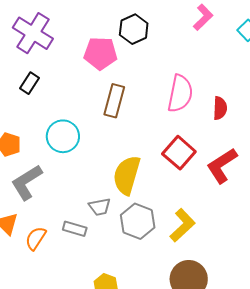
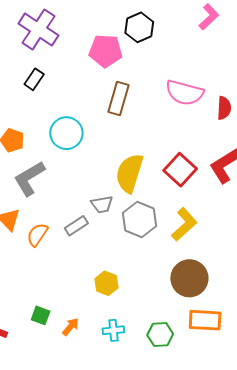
pink semicircle: (180, 94) -> (184, 93), turned 93
red square: (179, 153) -> (180, 170), moved
gray rectangle: (75, 229) -> (76, 226), turned -50

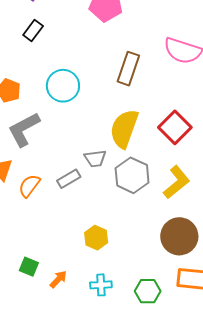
brown rectangle: (118, 99) -> (128, 69), moved

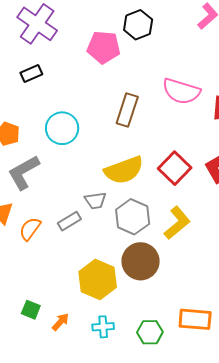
black rectangle: (33, 31) -> (31, 73), turned 30
yellow semicircle: (124, 129) -> (124, 170), turned -129
brown circle: (179, 236) -> (141, 261), moved
yellow hexagon: (96, 238) -> (98, 280), size x1.6

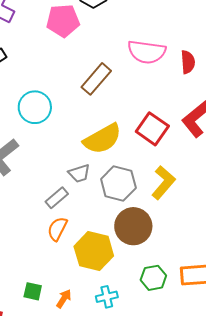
brown rectangle: (127, 110) -> (96, 79), turned 32
orange semicircle: (30, 229) -> (57, 229), moved
green hexagon: (150, 332) -> (153, 278), moved

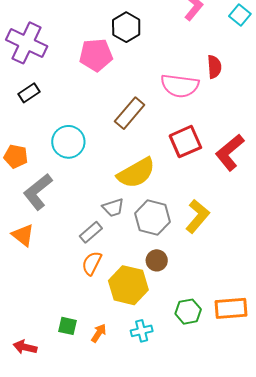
red semicircle: (188, 62) -> (214, 67), moved
red square: (152, 129) -> (185, 142), moved, turned 32
brown circle: (133, 226) -> (157, 260), moved, size x0.6

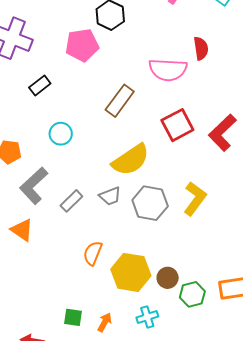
black rectangle: (29, 93) -> (40, 86), moved
cyan circle: (68, 142) -> (61, 134), size x0.7
gray rectangle: (91, 232) -> (71, 201), moved
brown circle: (157, 260) -> (168, 278), moved

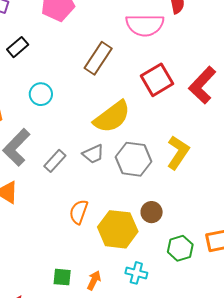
brown circle: (168, 278) -> (152, 212), moved
cyan cross: (147, 317) -> (136, 273), turned 35

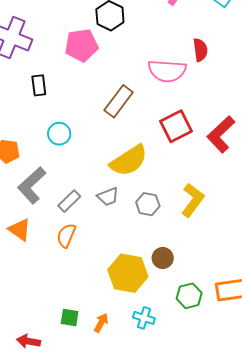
black rectangle: (18, 47) -> (39, 85), turned -60
gray hexagon: (133, 159) -> (148, 204), size x0.7
orange semicircle: (79, 212) -> (66, 235), moved

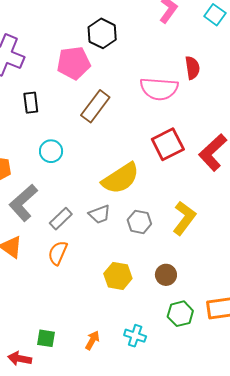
brown rectangle: (119, 101) -> (95, 106), moved
brown circle: (163, 258) -> (166, 275), moved
yellow hexagon: (128, 273) -> (118, 276), moved, size x0.7
green square: (70, 318) -> (46, 338), moved

